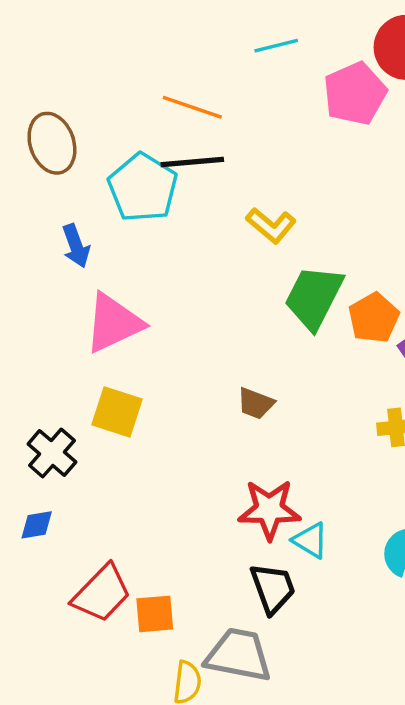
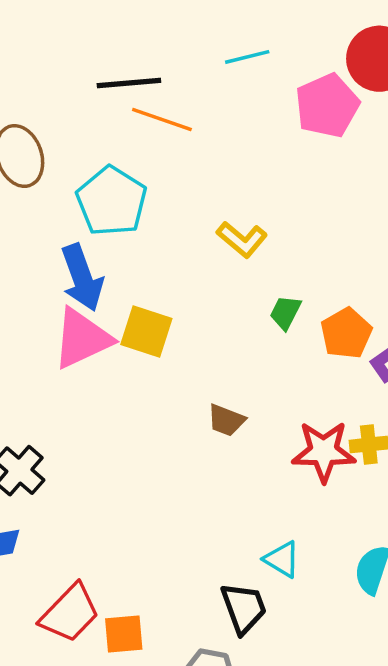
black line: (192, 162) -> (129, 83), moved
blue arrow: (76, 246) -> (82, 278), moved, size x1.5
green trapezoid: (314, 297) -> (285, 312), size x0.5
yellow square: (117, 412) -> (146, 332), moved
red star: (269, 509) -> (324, 451), moved

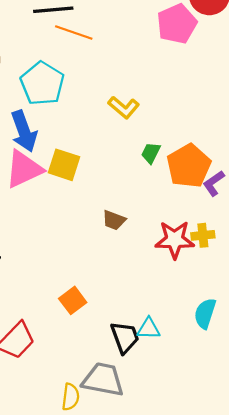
orange pentagon: (346, 333) -> (189, 166), size x1.4
cyan triangle: (282, 559) -> (149, 329), moved, turned -30
orange square: (124, 634) -> (73, 300), moved, turned -32

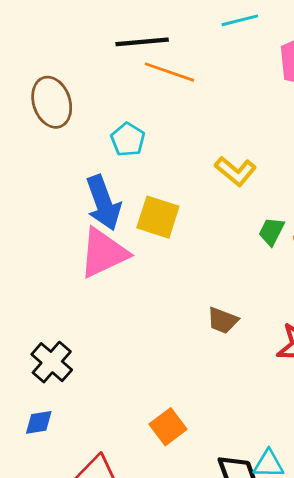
cyan pentagon: (42, 83) -> (128, 140), size x0.6
yellow square: (64, 165) -> (158, 217), moved

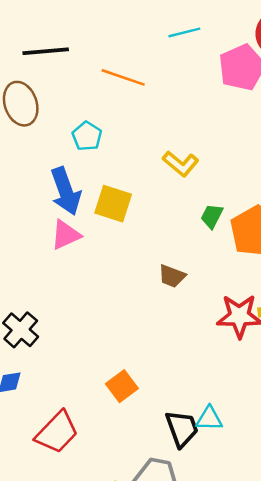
black line: (142, 42) -> (46, 51), moved
pink triangle: (103, 253) -> (66, 235), size x0.7
brown trapezoid: (223, 320) -> (172, 276), moved

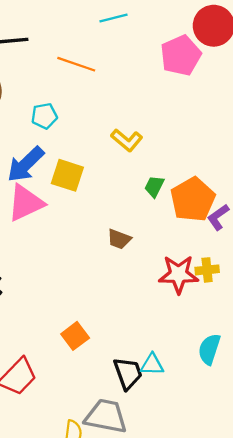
cyan line: (184, 32) -> (114, 18), moved
cyan pentagon: (87, 136) -> (44, 116), turned 30
blue arrow: (66, 191) -> (26, 164), turned 66
pink triangle: (66, 235) -> (26, 203), size x1.4

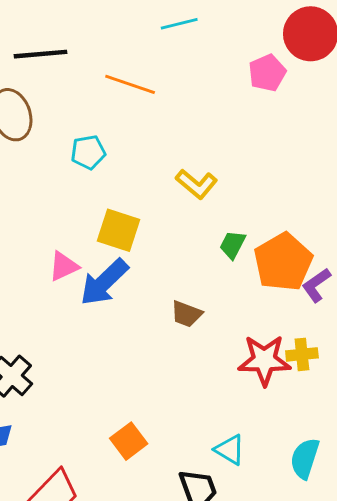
pink pentagon: (181, 55) -> (267, 73), size x0.7
blue arrow: (26, 164) -> (104, 282), moved
pink triangle: (26, 203) -> (64, 266), size x0.6
cyan triangle: (152, 365) -> (230, 450), moved, turned 30

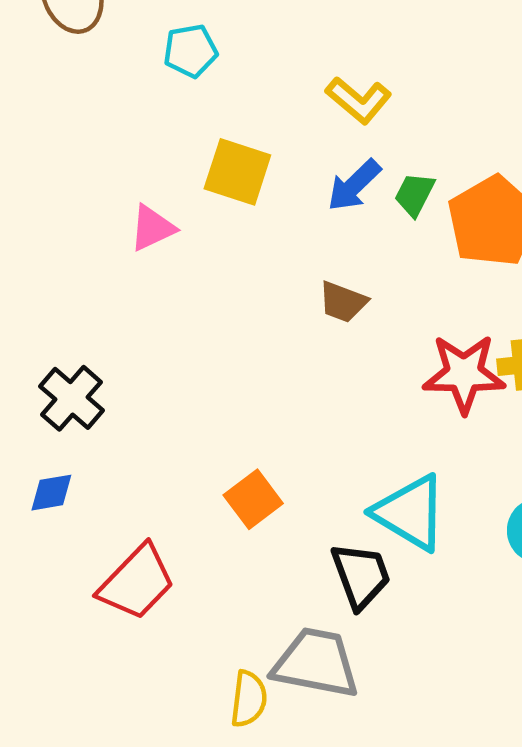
blue arrow: (104, 282) -> (354, 185), moved, size x0.7
cyan triangle: (230, 450) -> (410, 513), size x1.6

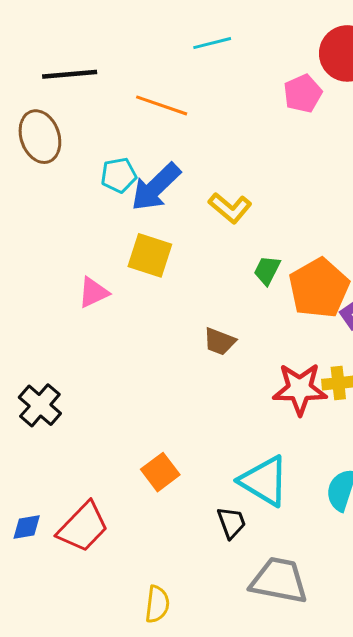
blue arrow: (354, 185) -> (156, 187), moved, size x1.4
blue diamond: (51, 493) -> (27, 527), moved
black trapezoid: (361, 576) -> (231, 523), size x0.7
gray trapezoid: (316, 663) -> (279, 580), moved

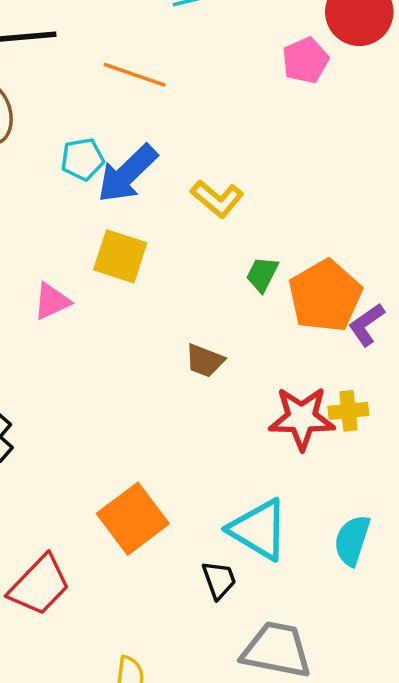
orange square: (160, 472) -> (133, 519), size x1.5

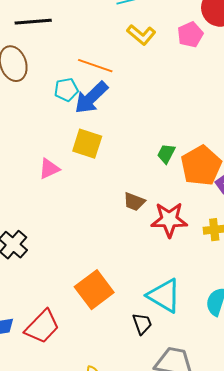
orange line: (135, 75) -> (95, 66), moved
yellow L-shape: (217, 199) -> (141, 35), moved
red star: (302, 418) -> (169, 220), moved

